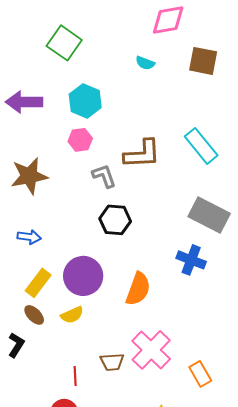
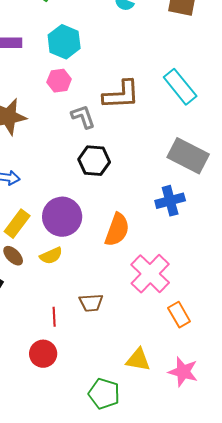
blue cross: (191, 260) -> (170, 201), turned -36
pink cross: (151, 350) -> (150, 274), moved

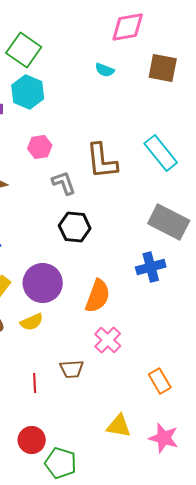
cyan hexagon: (64, 42) -> (28, 92), moved
brown L-shape: (121, 95) -> (102, 161), turned 87
pink cross: (150, 274) -> (108, 340), moved, size x0.7
red circle: (43, 354) -> (32, 440), moved
green pentagon: (104, 394) -> (61, 463), moved

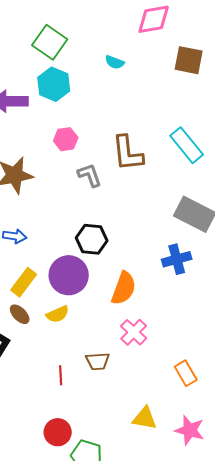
cyan semicircle: (105, 70) -> (115, 62), moved
black hexagon: (75, 227) -> (92, 239), moved

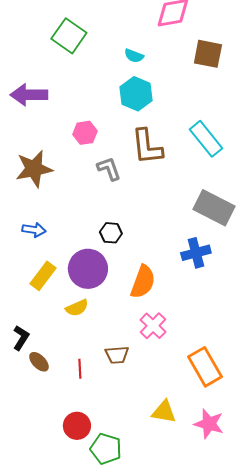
cyan hexagon: (54, 84) -> (136, 94), moved
black hexagon: (92, 239) -> (111, 233), size x0.7
brown ellipse: (20, 314) -> (39, 362), moved
orange rectangle: (186, 373) -> (205, 367), size x1.5

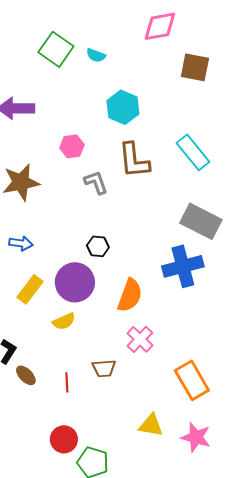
cyan semicircle: (134, 56) -> (96, 55), moved
blue cross: (196, 253) -> (183, 266), size x1.4

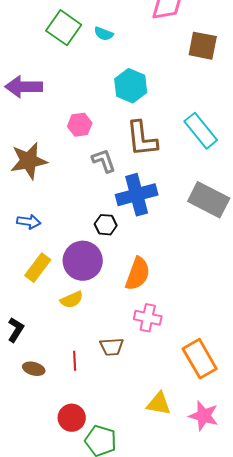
blue cross: (183, 266) -> (137, 195), moved
pink cross: (140, 339) -> (148, 318), turned -32
brown ellipse: (26, 375) -> (34, 369), moved, turned -30

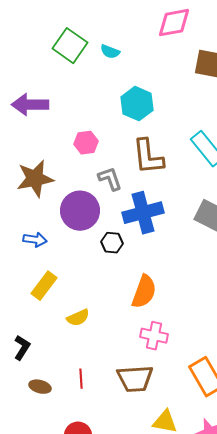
purple circle: (83, 261) -> (80, 211), moved
brown trapezoid: (112, 347) -> (135, 379), moved, size x1.5

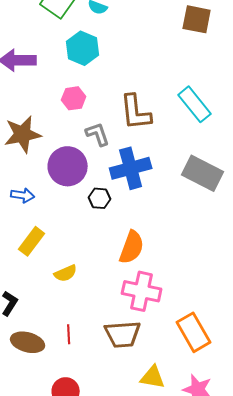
cyan hexagon: (137, 104) -> (83, 48), moved
pink cross: (154, 336) -> (142, 291), size x1.4
brown ellipse: (40, 387) -> (28, 342), size x1.5

